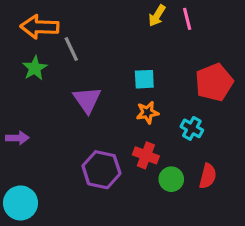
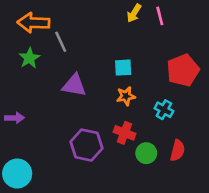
purple triangle: (87, 100) -> (74, 85), turned -45

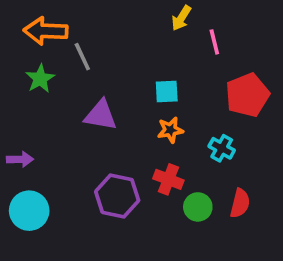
pink line: (160, 16) -> (214, 42), moved
cyan circle: (17, 174) -> (29, 211), moved

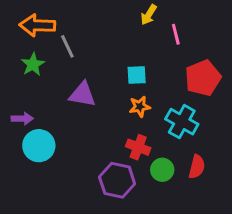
cyan cross: (222, 148) -> (182, 122), size x1.5
purple arrow: (20, 159) -> (22, 119), moved
purple hexagon: (117, 196) -> (117, 180), moved
cyan circle: (29, 211) -> (39, 146), moved

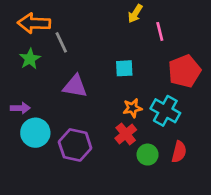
orange star: (140, 107) -> (132, 108), moved
red cross: (138, 147) -> (126, 134), turned 30
purple hexagon: (117, 180) -> (75, 145), moved

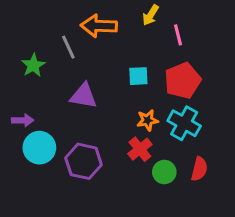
orange arrow: (34, 23) -> (99, 26), moved
red pentagon: (184, 71) -> (183, 81), moved

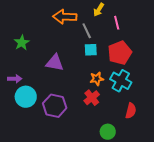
gray line: (68, 47) -> (87, 31), moved
green circle: (164, 172) -> (108, 132), moved

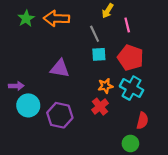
orange arrow: (65, 17) -> (57, 18), moved
green star: (22, 43) -> (26, 18), moved
red pentagon: (120, 53) -> (130, 58), turned -30
green circle: (108, 132) -> (130, 143), moved

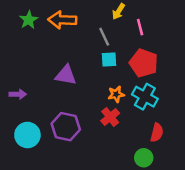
cyan circle: (28, 105) -> (27, 135), moved

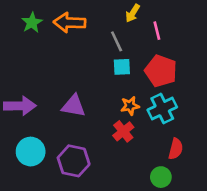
purple triangle: (66, 75) -> (74, 106), moved
purple arrow: (18, 94) -> (20, 106), size x1.6
cyan cross: (145, 97) -> (162, 109), turned 35
purple hexagon: (66, 127) -> (74, 161), moved

